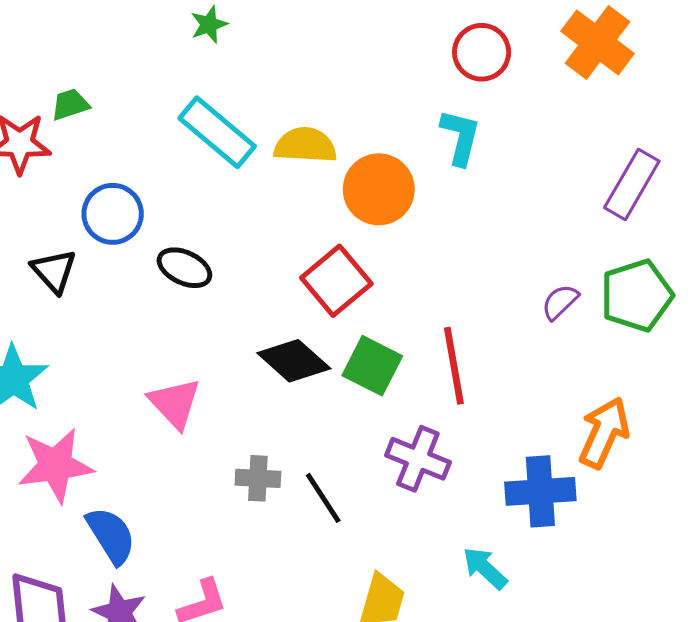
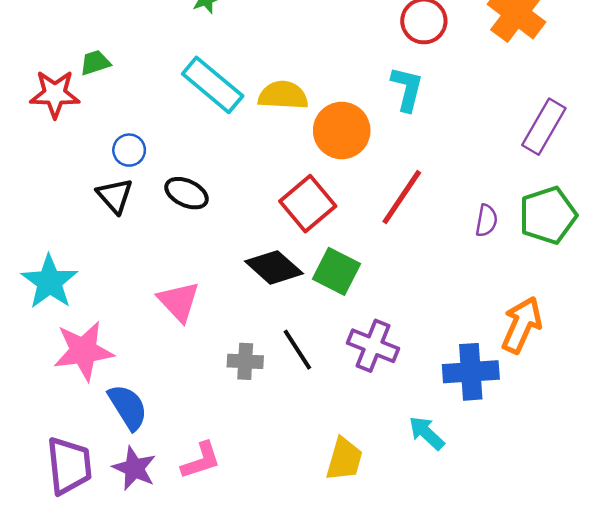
blue circle: (113, 214) -> (129, 150), size x0.7
black triangle: (54, 271) -> (115, 196), moved
purple semicircle: (560, 302) -> (486, 221), turned 144
red line: (454, 366) -> (402, 197), moved, turned 44
black line: (323, 498) -> (297, 350), moved

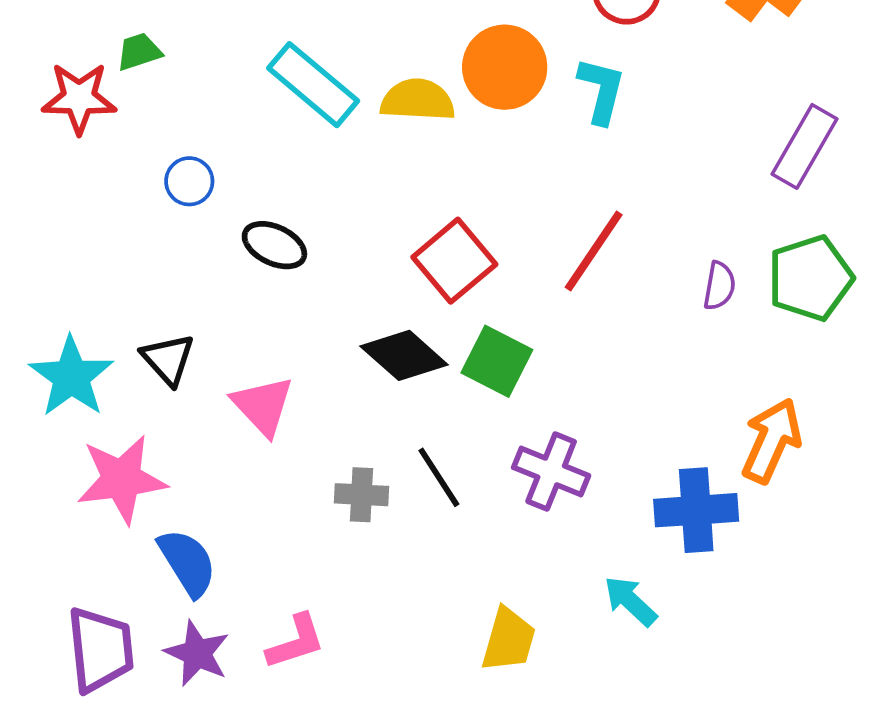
orange circle: (342, 131) -> (505, 67), moved
black triangle: (115, 196) -> (168, 359), moved

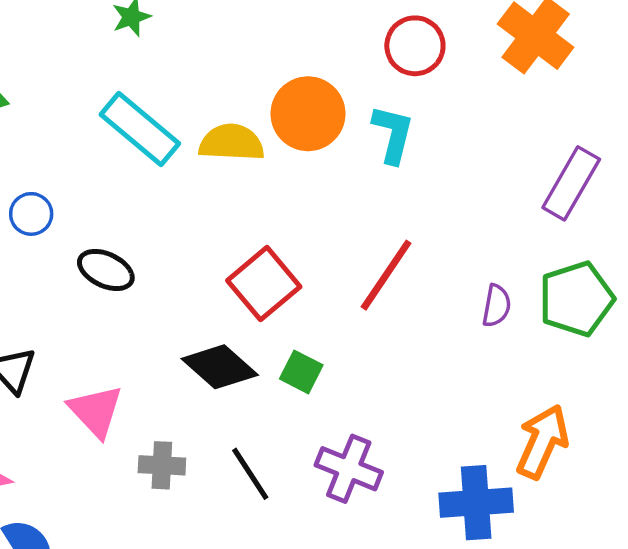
green square: (497, 361) -> (301, 372), size x0.7
gray cross: (361, 495) -> (162, 465), moved

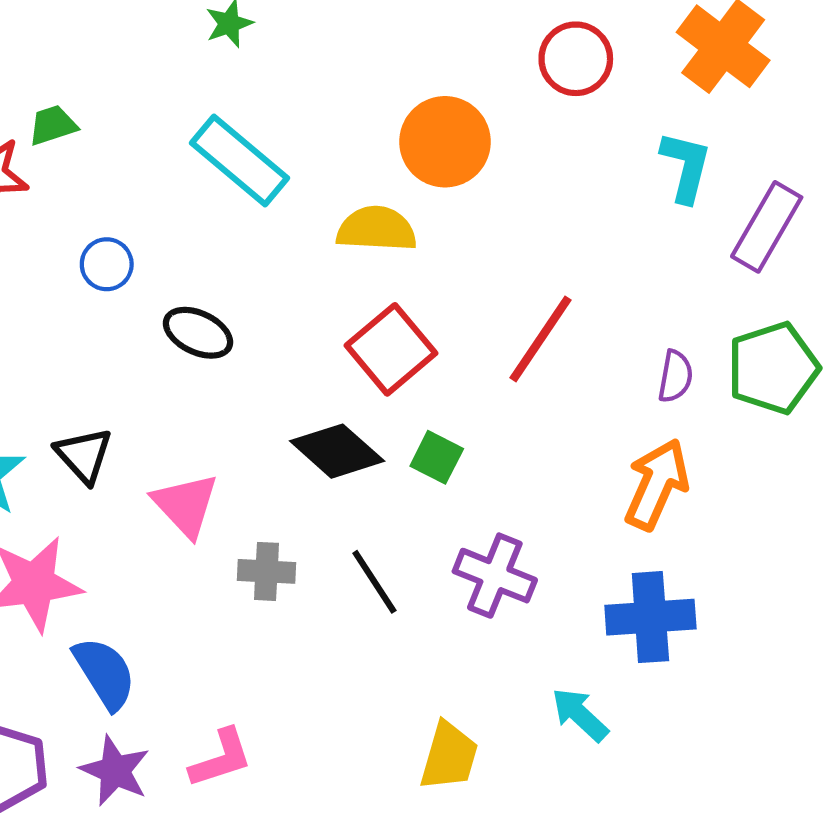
cyan L-shape: (393, 134) -> (686, 167), moved
yellow semicircle: (232, 143) -> (376, 229), moved
orange arrow: (542, 442) -> (657, 484), moved

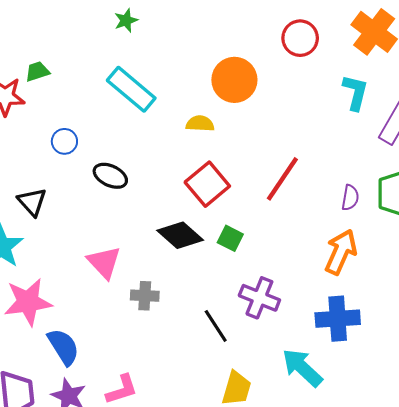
yellow semicircle: (376, 229) -> (200, 124), size x0.7
black triangle: (84, 455) -> (32, 202), moved
black line: (374, 582) -> (216, 326), moved
cyan arrow: (580, 715) -> (302, 368), size x1.4

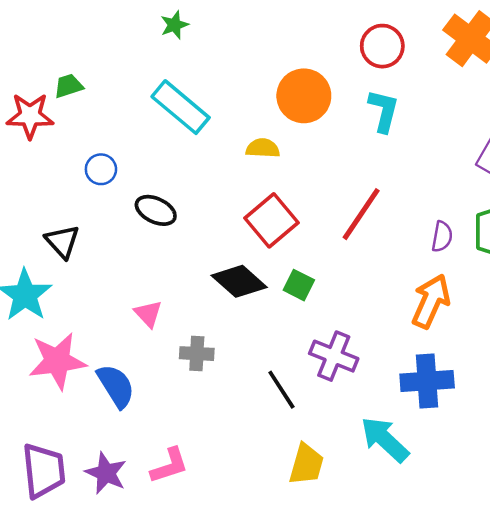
cyan L-shape: (355, 92) -> (384, 111), moved
pink triangle: (104, 262) -> (148, 314), size x0.7
blue semicircle: (63, 347) -> (116, 386), moved

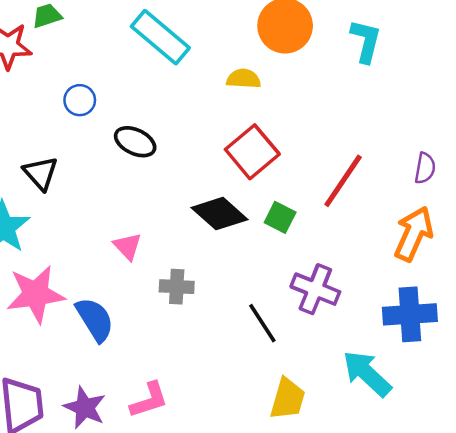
red line: (361, 214) -> (343, 181), moved

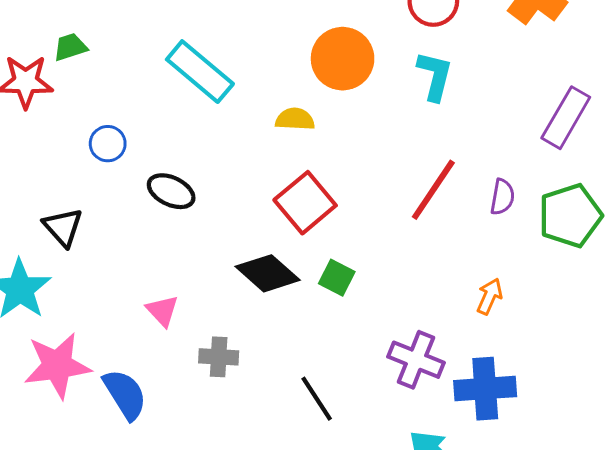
purple semicircle: (425, 168) -> (502, 197), moved
red line: (343, 181) -> (433, 190), moved
orange arrow: (414, 234) -> (489, 296), size x0.6
purple cross: (315, 289) -> (416, 360), moved

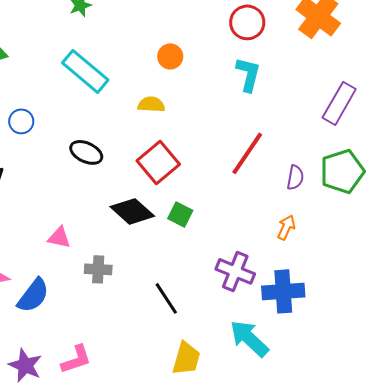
orange circle: (343, 59) -> (170, 56), moved, size x0.6
black ellipse: (171, 191) -> (86, 152), moved
purple semicircle: (502, 197) -> (295, 177), moved
pink triangle: (162, 311) -> (59, 237), turned -35
blue semicircle: (125, 394) -> (33, 295), turned 69

